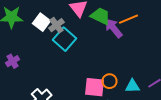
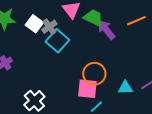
orange line: (128, 19) -> (136, 21), moved
orange circle: (109, 81) -> (94, 74), moved, size x1.5

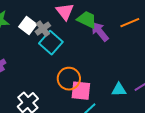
orange circle: (94, 74) -> (69, 79), moved

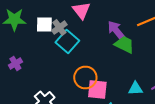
green trapezoid: (87, 20) -> (124, 44), moved
white square: (28, 26) -> (44, 24), turned -36

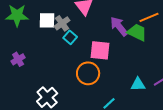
cyan square: (67, 42) -> (70, 37), size x0.6
green trapezoid: (124, 44) -> (137, 32), moved
pink square: (97, 90) -> (100, 50), moved

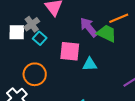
white square: (47, 20) -> (17, 32), moved
orange circle: (88, 73) -> (35, 74), moved
cyan triangle: (138, 84) -> (90, 64), moved

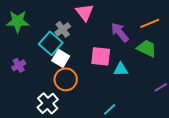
white square: (17, 32) -> (61, 58), moved, turned 30
green trapezoid: (107, 33) -> (147, 48), moved
cyan square: (40, 38) -> (51, 43), moved, size x1.6

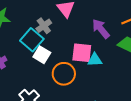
cyan triangle: (121, 69) -> (95, 60), moved
orange circle: (66, 79) -> (64, 74), moved

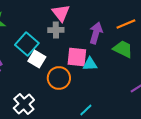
gray cross: (44, 26) -> (56, 30), moved, turned 35
purple arrow: (101, 29) -> (96, 33), turned 55

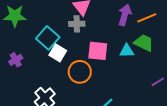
purple arrow: (96, 33) -> (125, 15), moved
cyan triangle: (90, 64) -> (127, 51), moved

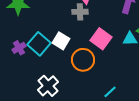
cyan square: (48, 38) -> (39, 44), moved
pink square: (98, 51) -> (101, 39), turned 30

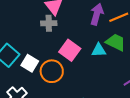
white square: (61, 41) -> (30, 63), moved

